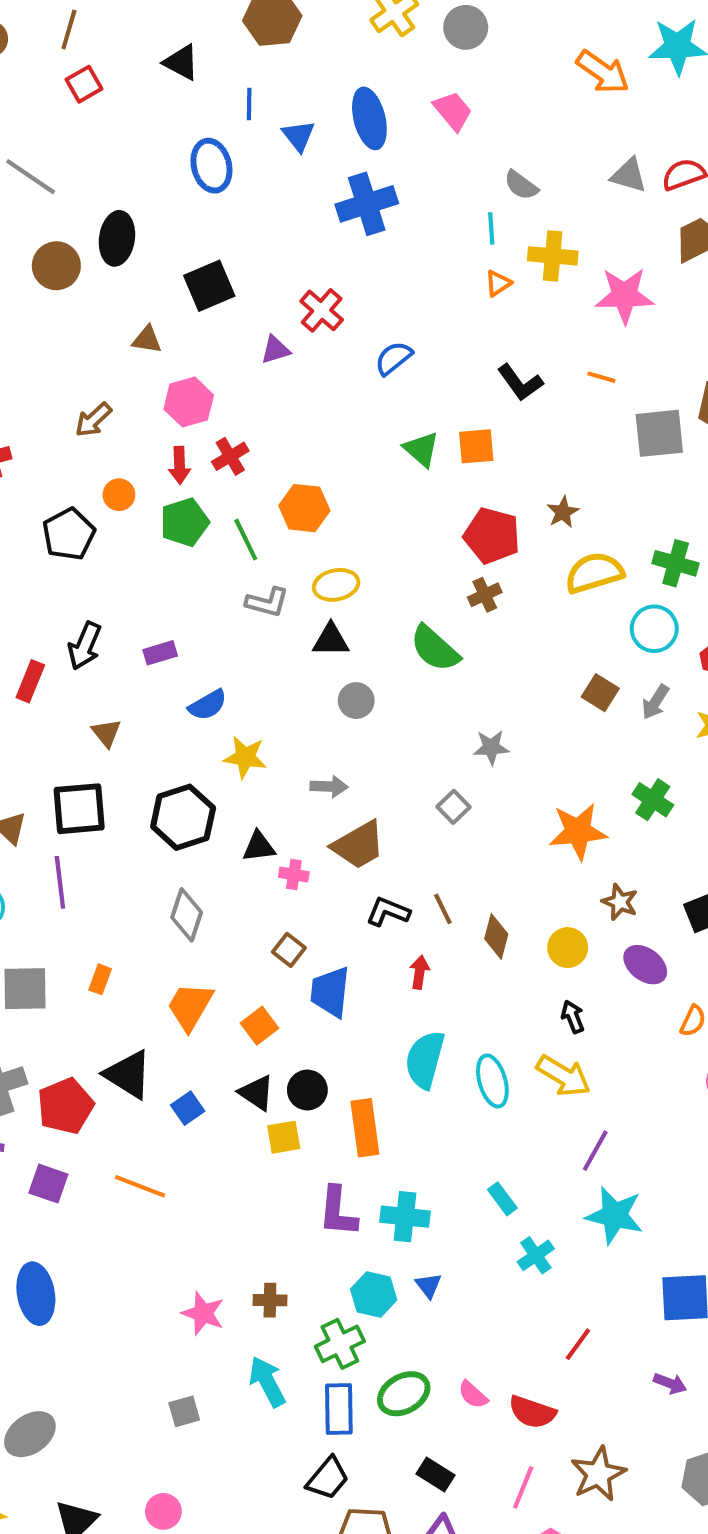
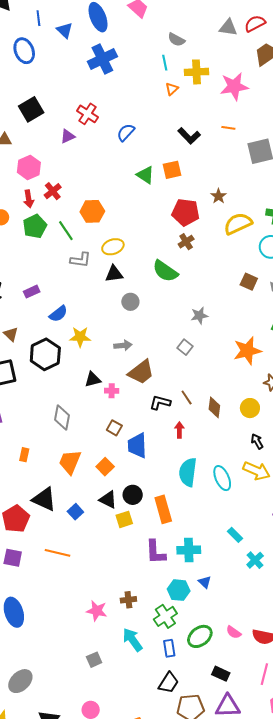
black hexagon: (183, 817) -> (45, 354), moved
blue rectangle: (339, 1409) -> (169, 648), size x0.7

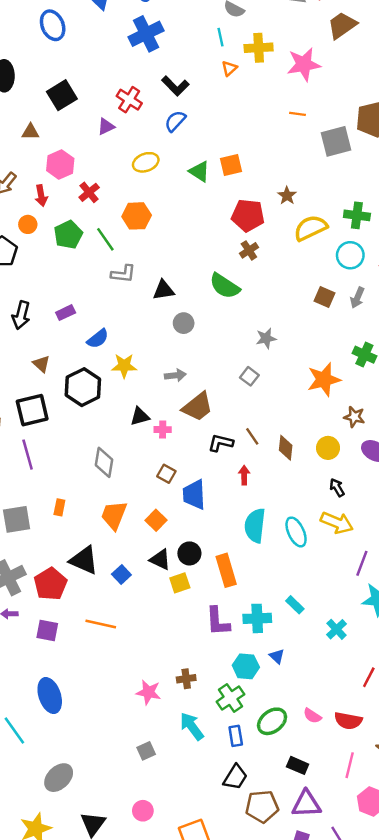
black L-shape: (189, 136) -> (175, 86), moved
red arrow: (29, 199) -> (41, 196), moved
yellow ellipse: (113, 247) -> (146, 162), moved
cyan rectangle: (235, 535) -> (295, 605), moved

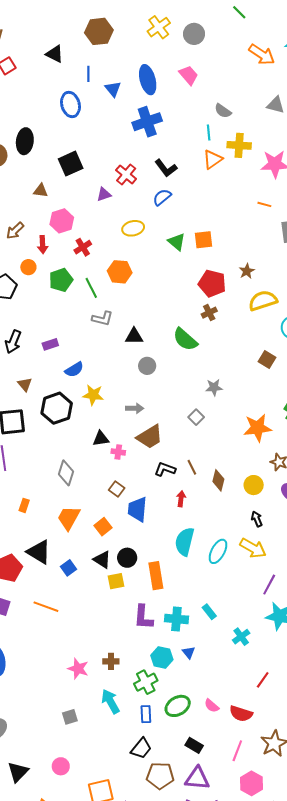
orange triangle: (229, 68) -> (213, 159), size x1.5
cyan ellipse: (296, 532) -> (218, 551), turned 45

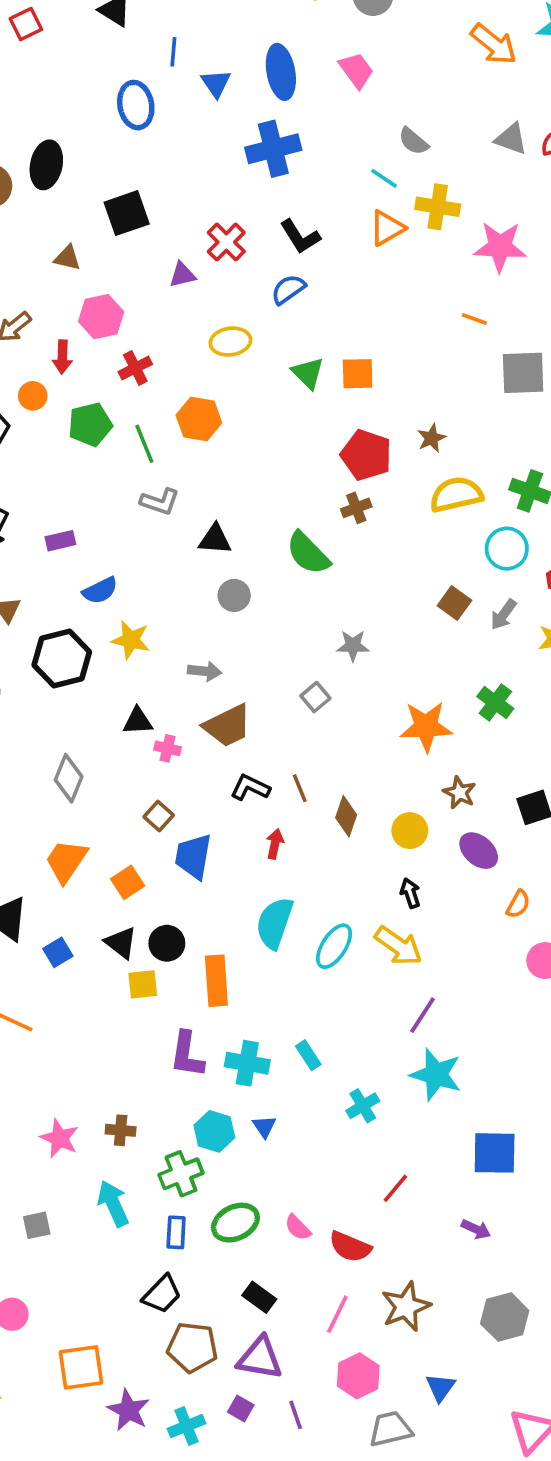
cyan line: (209, 132) -> (384, 178), turned -56

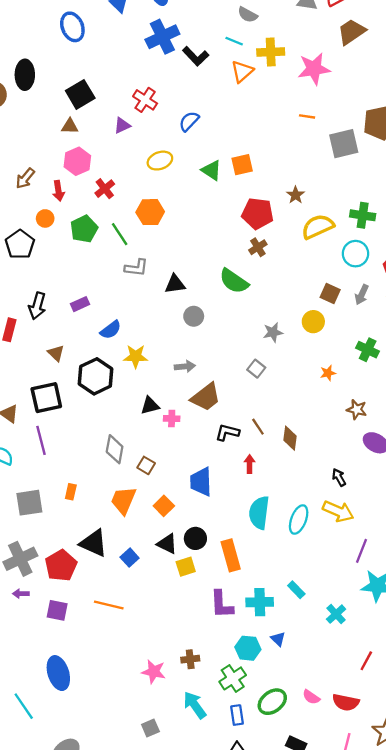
black L-shape: (300, 237) -> (196, 56), moved
brown triangle: (67, 258) -> (70, 126), moved
orange star: (426, 727) -> (328, 373), size x0.5
brown square: (159, 816) -> (146, 465), moved
yellow circle: (410, 831) -> (313, 322), moved

